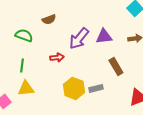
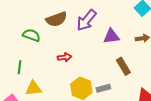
brown semicircle: (49, 19) -> (56, 19), size x1.5
purple arrow: (79, 38) -> (86, 20), moved
green line: (22, 65) -> (19, 67), moved

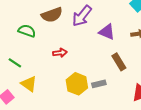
purple triangle: (111, 36) -> (107, 32), turned 30
green line: (19, 67) -> (15, 63), turned -64
yellow triangle: (33, 88) -> (29, 84), turned 42

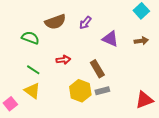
purple arrow: (82, 16) -> (85, 23), size x0.6
brown rectangle: (119, 62) -> (97, 69), moved
green line: (15, 63) -> (33, 70), moved

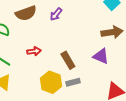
purple triangle: (110, 39) -> (101, 56), moved
brown arrow: (141, 41) -> (112, 32), size x1.5

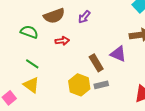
red arrow: (34, 51) -> (62, 41), moved
purple triangle: (101, 56) -> (118, 54), moved

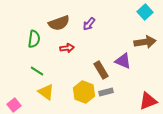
green semicircle: (29, 32) -> (34, 39), turned 78
yellow triangle: (31, 85) -> (46, 92), moved

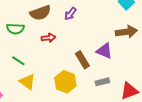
green semicircle: (34, 39) -> (15, 29), turned 84
gray rectangle: (106, 92) -> (102, 82), moved

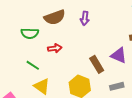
purple arrow: (70, 14) -> (85, 18), turned -32
red arrow: (48, 38) -> (55, 48), moved

